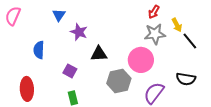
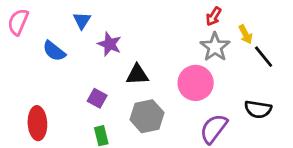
gray star: (155, 34) -> (215, 47), turned -30
blue semicircle: (39, 50) -> (54, 51), moved, turned -54
gray hexagon: (119, 81) -> (147, 116), moved

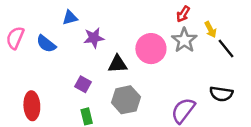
blue triangle: (82, 21) -> (70, 18), turned 42
pink semicircle: (18, 22) -> (15, 38), moved
purple star: (110, 44) -> (94, 38), turned -30
pink circle: (196, 83) -> (151, 49), moved

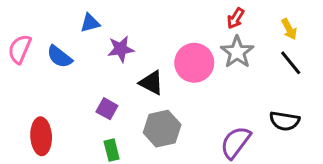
yellow arrow: (211, 29) -> (289, 29), moved
black triangle: (118, 64) -> (151, 83), turned 30

